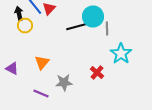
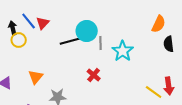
cyan star: (121, 54) -> (123, 51), moved
red cross: (97, 72) -> (94, 75), moved

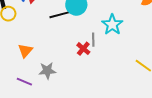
gray line: (101, 43) -> (93, 40), moved

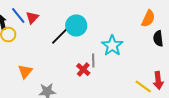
black line: (60, 15) -> (60, 36), turned -30

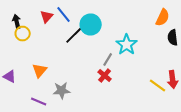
blue line: (18, 16) -> (64, 14), moved
gray line: (93, 60) -> (108, 60), turned 32
red cross: (83, 70) -> (105, 76), moved

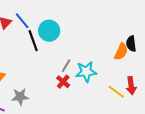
orange semicircle: (163, 18) -> (121, 52), moved
black line: (75, 34) -> (33, 41), turned -65
cyan star: (127, 44) -> (86, 72), moved, turned 30

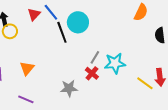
orange semicircle: (121, 52) -> (141, 12), moved
gray star: (20, 97) -> (69, 88), moved

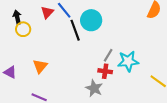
red cross: (92, 73) -> (105, 71), turned -32
gray star: (69, 88) -> (94, 88), moved, turned 30

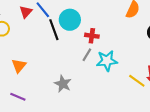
red cross: (105, 71) -> (92, 36), moved
gray star: (94, 88) -> (63, 84), moved

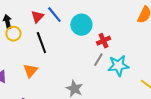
black line: (54, 30) -> (41, 43), moved
red cross: (92, 36) -> (103, 41), turned -32

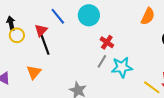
red triangle: (37, 17) -> (41, 30), moved
cyan circle: (81, 25) -> (89, 15), moved
red cross: (103, 41) -> (107, 42), turned -32

